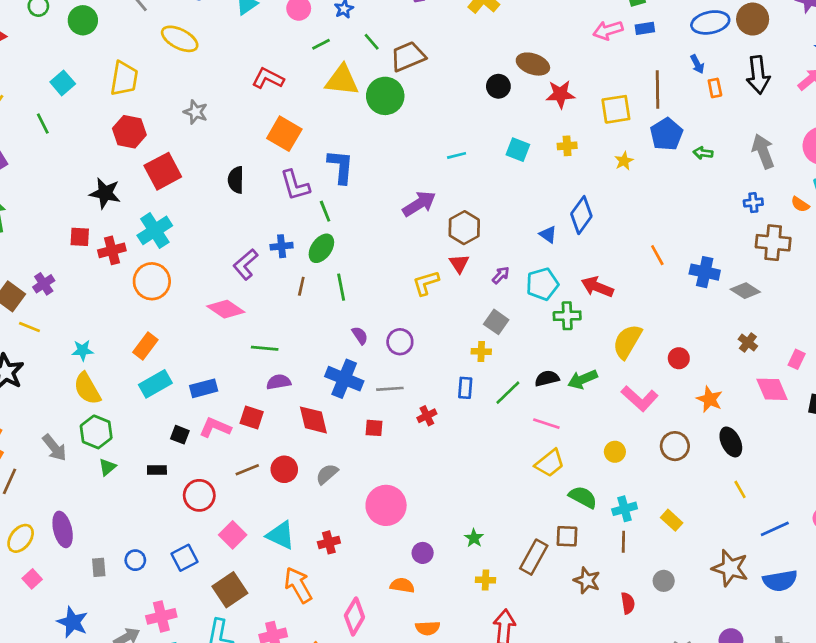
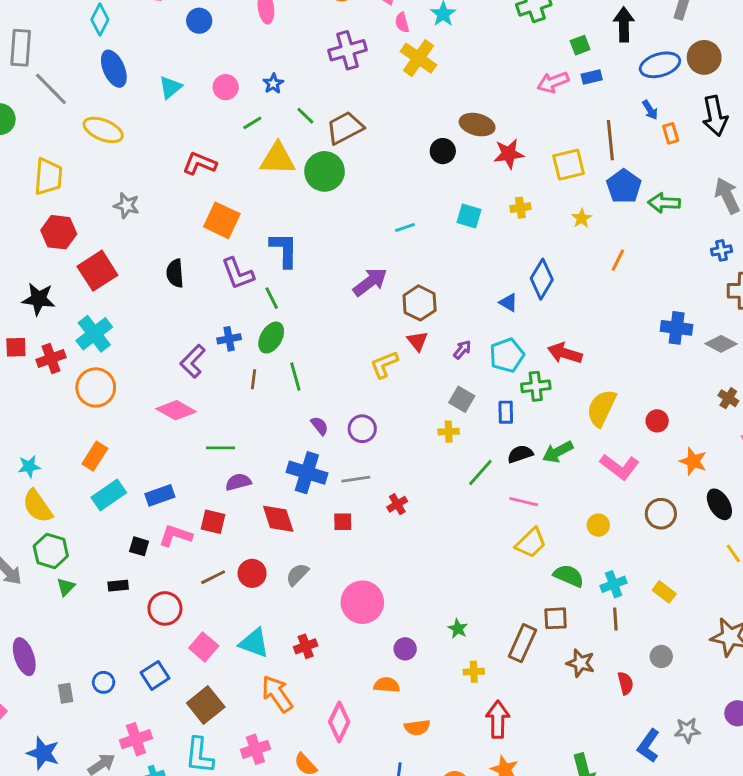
green arrow: (703, 153) -> (664, 203), size x1.5
orange line: (657, 255) -> (618, 260), moved, turned 60
blue rectangle: (465, 388) -> (506, 412), moved

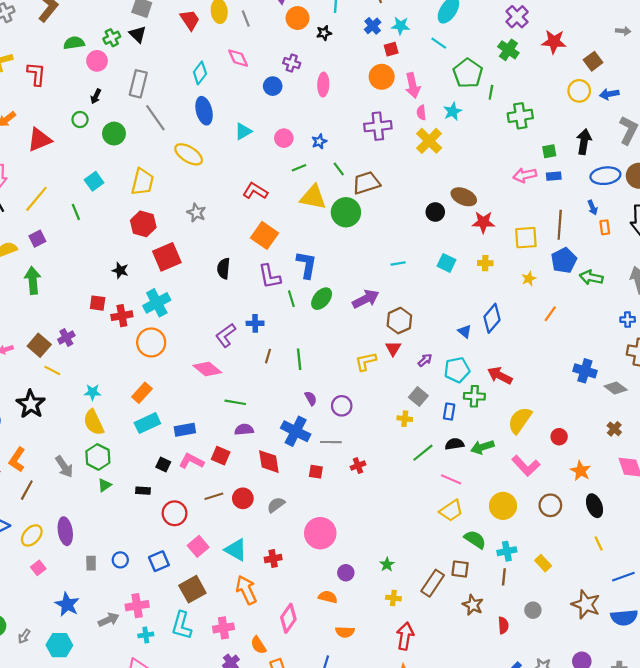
black star: (39, 299) -> (120, 270), size x0.7
green ellipse: (271, 338) -> (322, 299), moved
yellow circle: (598, 525) -> (503, 506), size x1.6

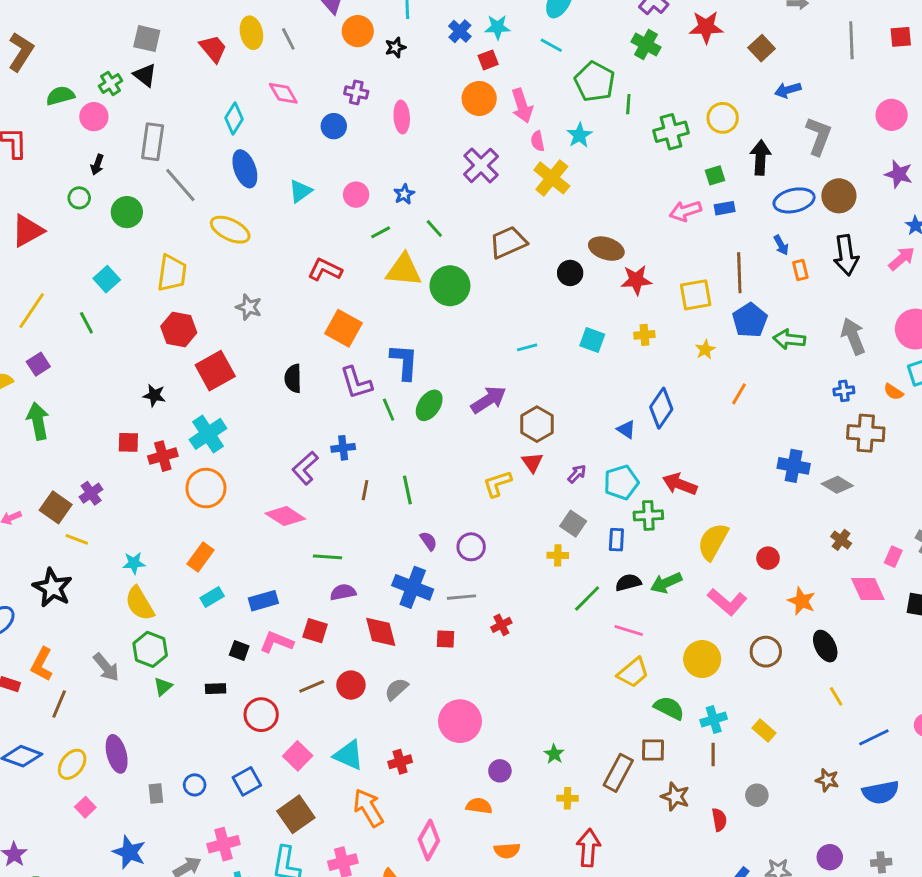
yellow circle: (579, 91) -> (723, 118), moved
purple cross: (378, 126) -> (481, 165), turned -32
brown trapezoid: (366, 183) -> (508, 242), moved
cyan rectangle: (147, 423) -> (212, 597), size x0.7
brown star: (586, 604) -> (827, 780), size x0.6

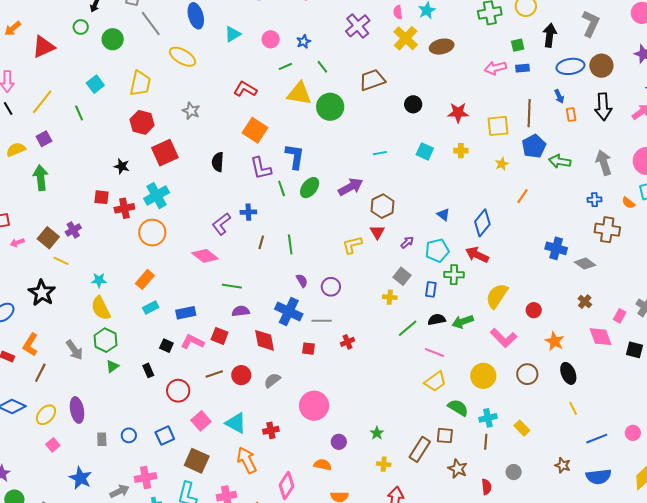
brown ellipse: (606, 249) -> (442, 47), moved, turned -35
blue diamond: (661, 408) -> (482, 223), moved
black rectangle: (216, 689) -> (148, 370), turned 64
brown square: (296, 814) -> (197, 461), turned -35

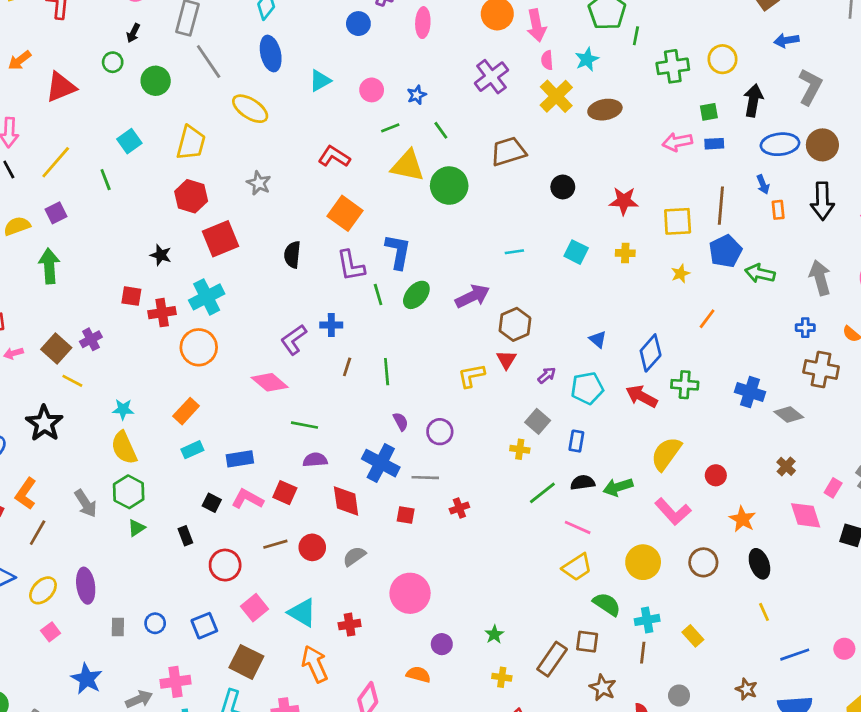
green cross: (454, 275) -> (685, 385), moved

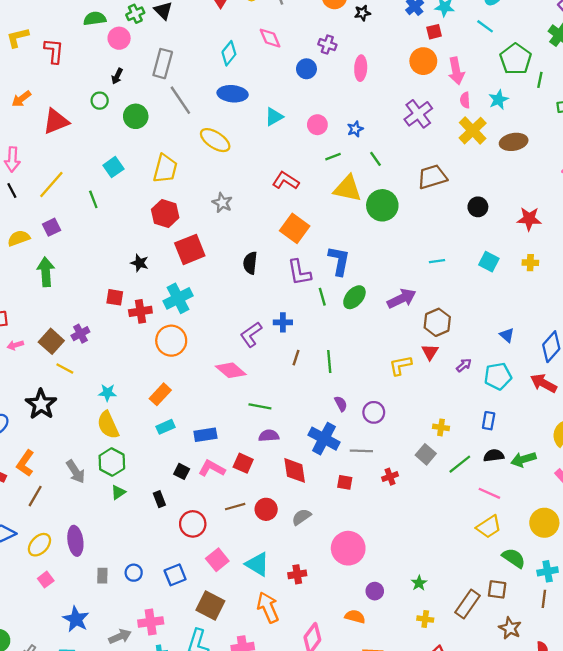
blue ellipse: (271, 54) -> (233, 94), turned -72
gray square: (538, 421) -> (426, 454), moved

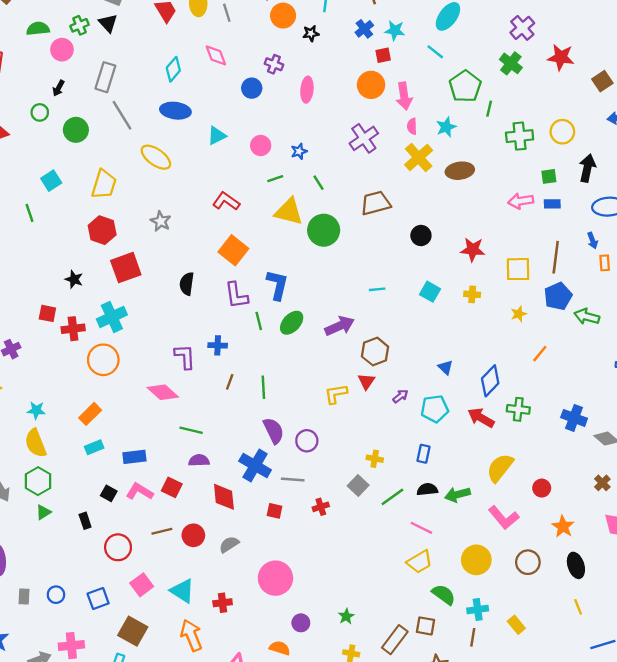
purple L-shape: (251, 334) -> (185, 357), turned 120
purple semicircle: (341, 404) -> (274, 431), size x1.6

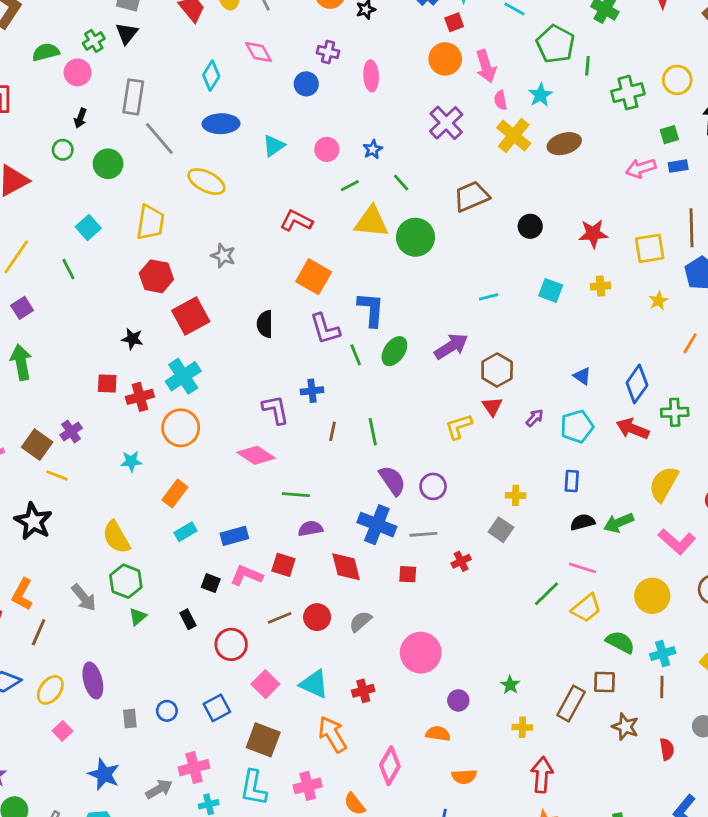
black triangle: (108, 23) -> (127, 33), turned 30
cyan star: (36, 410) -> (131, 461), moved
green line: (392, 497) -> (546, 594), moved

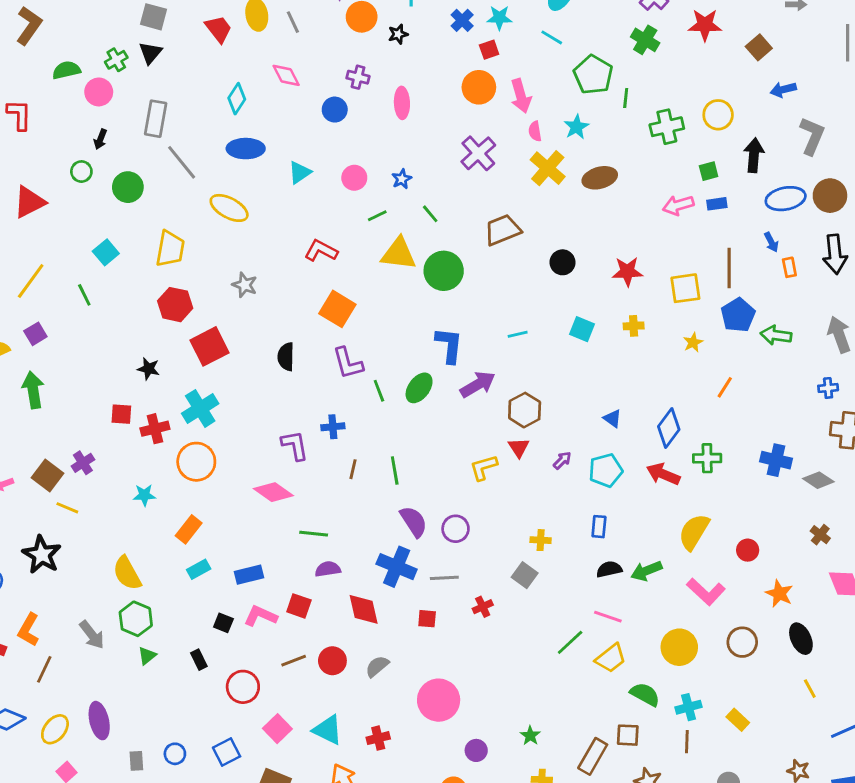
blue L-shape: (371, 309) -> (449, 345), moved

